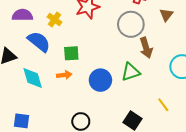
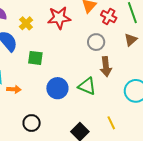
gray circle: (131, 24) -> (96, 42), size x0.7
green triangle: (131, 72) -> (87, 86), turned 30
orange arrow: (64, 75) -> (14, 89), moved

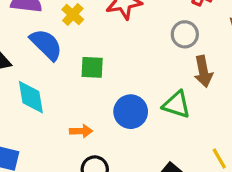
orange arrow: (14, 89) -> (81, 131), moved

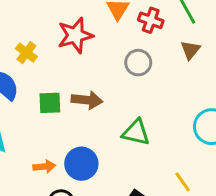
brown arrow: (203, 71) -> (87, 100), moved, turned -68
blue circle: (131, 112) -> (81, 164), moved

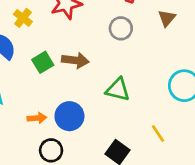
green square: (50, 103) -> (43, 62), turned -30

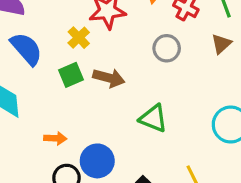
yellow cross: (23, 18) -> (79, 38), moved
blue circle: (69, 116) -> (97, 161), moved

